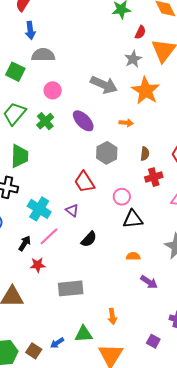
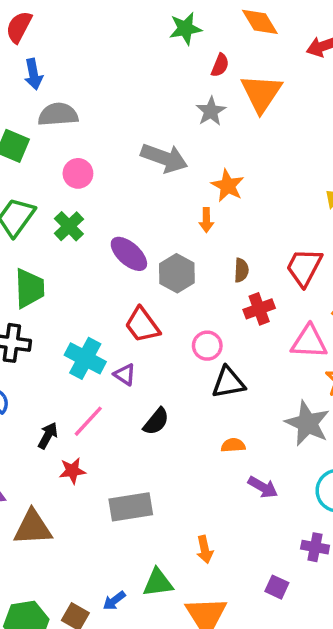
orange star: (146, 91) -> (228, 186), moved, size x0.7
purple ellipse: (83, 121) -> (129, 254), moved
orange arrow: (126, 123) -> (206, 220), turned 88
cyan cross: (39, 209) -> (85, 358), moved

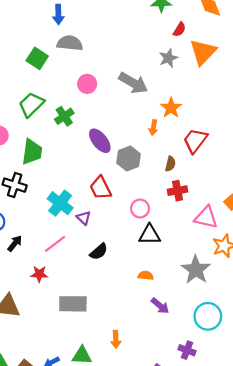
pink circle: (78, 173) -> (87, 84), moved
red trapezoid: (304, 267) -> (195, 141), moved
black arrow: (48, 436) -> (15, 243), moved

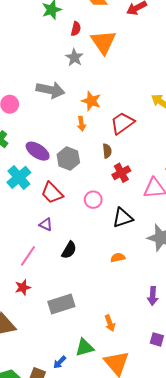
red trapezoid: (195, 141) -> (122, 123), turned 35
cyan cross: (60, 203) -> (19, 177), moved, turned 30
black triangle: (150, 235) -> (123, 218), moved
purple arrow: (160, 306) -> (153, 296), moved, turned 72

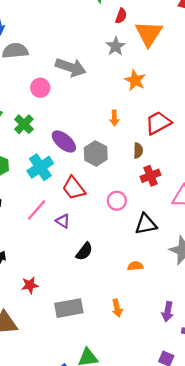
gray arrow: (50, 90) -> (71, 67), moved
orange star: (91, 101) -> (135, 80), moved
pink line: (28, 256) -> (37, 210), moved
orange arrow: (110, 323) -> (117, 308), moved

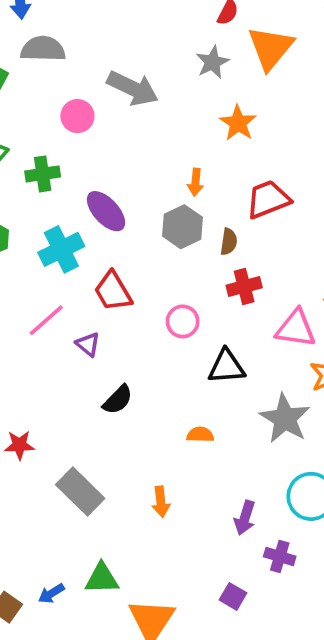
green cross: (24, 124) -> (43, 174), turned 30
gray hexagon: (96, 154) -> (182, 227), moved
gray rectangle: (69, 308) -> (80, 492), turned 48

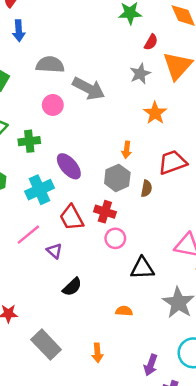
gray semicircle: (43, 49) -> (50, 65), moved
red cross: (244, 286) -> (105, 212), moved, turned 30

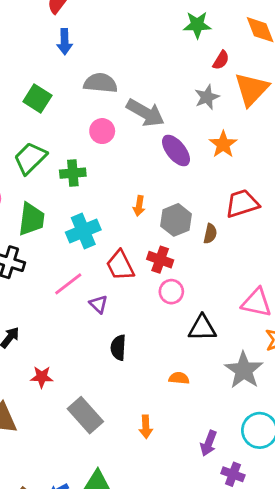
orange arrow: (127, 150) -> (139, 206), moved
purple ellipse: (69, 166) -> (176, 151), moved
black semicircle: (72, 287) -> (118, 348), turned 135

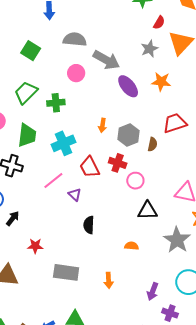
orange star: (223, 144) -> (161, 82), turned -30
pink circle: (171, 292) -> (135, 181), moved
gray rectangle: (85, 415) -> (66, 272), turned -40

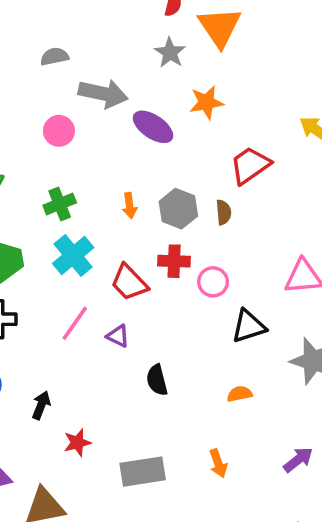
gray semicircle: (75, 39) -> (54, 56), moved, size x0.7
green cross: (56, 103) -> (60, 204), moved
black arrow: (13, 218) -> (41, 405), moved
purple arrow: (153, 291) -> (298, 460), turned -132

